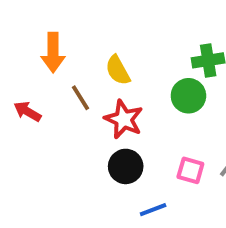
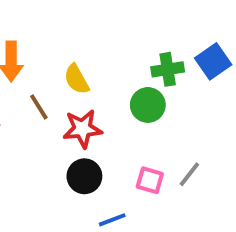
red star: (124, 119) -> (82, 129), turned -30

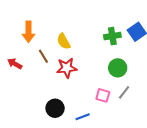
green circle: (148, 105) -> (118, 68), moved
black circle: (84, 176) -> (55, 108), moved

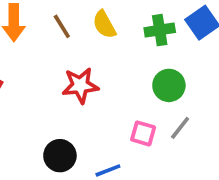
yellow semicircle: (64, 41) -> (104, 24), moved
brown line: (43, 56) -> (62, 26), moved

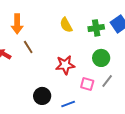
brown line: (62, 26) -> (28, 47), moved
red star: (80, 85) -> (65, 65), moved

